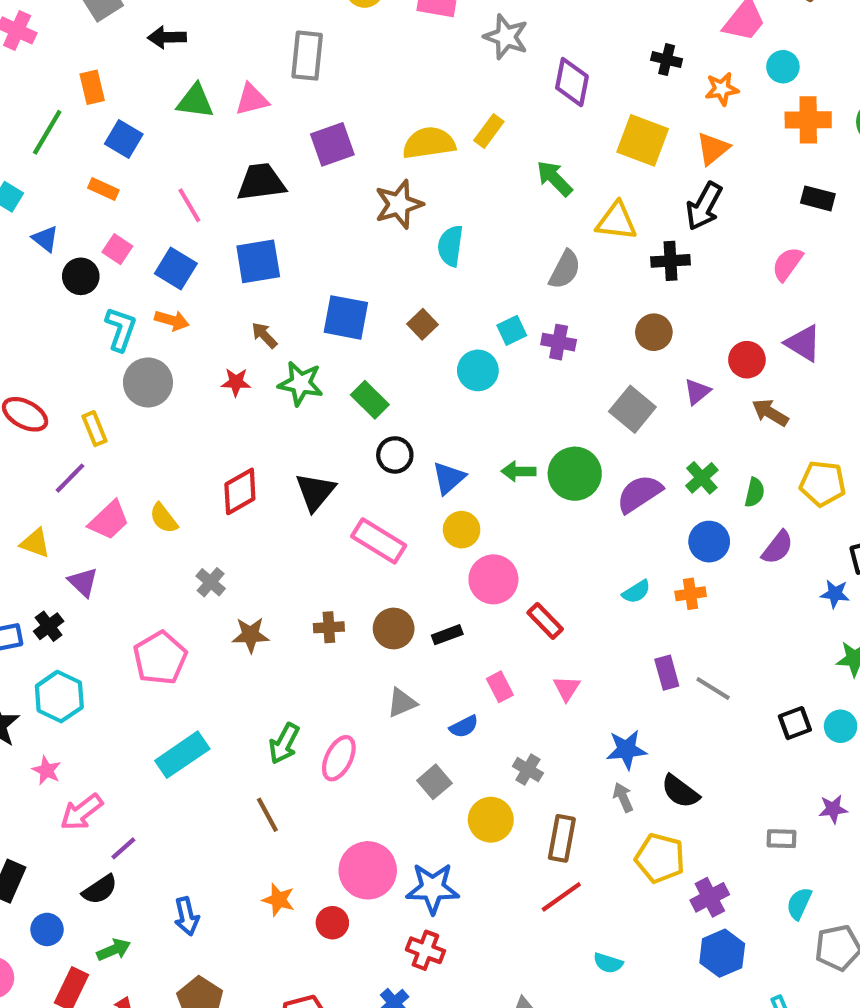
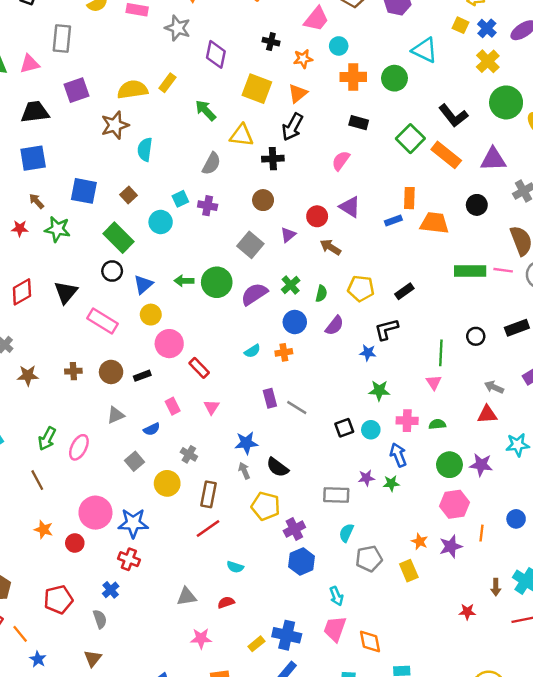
green rectangle: (370, 400) -> (119, 238), moved, size x1.4
gray rectangle: (782, 839) -> (336, 495), size x1.5

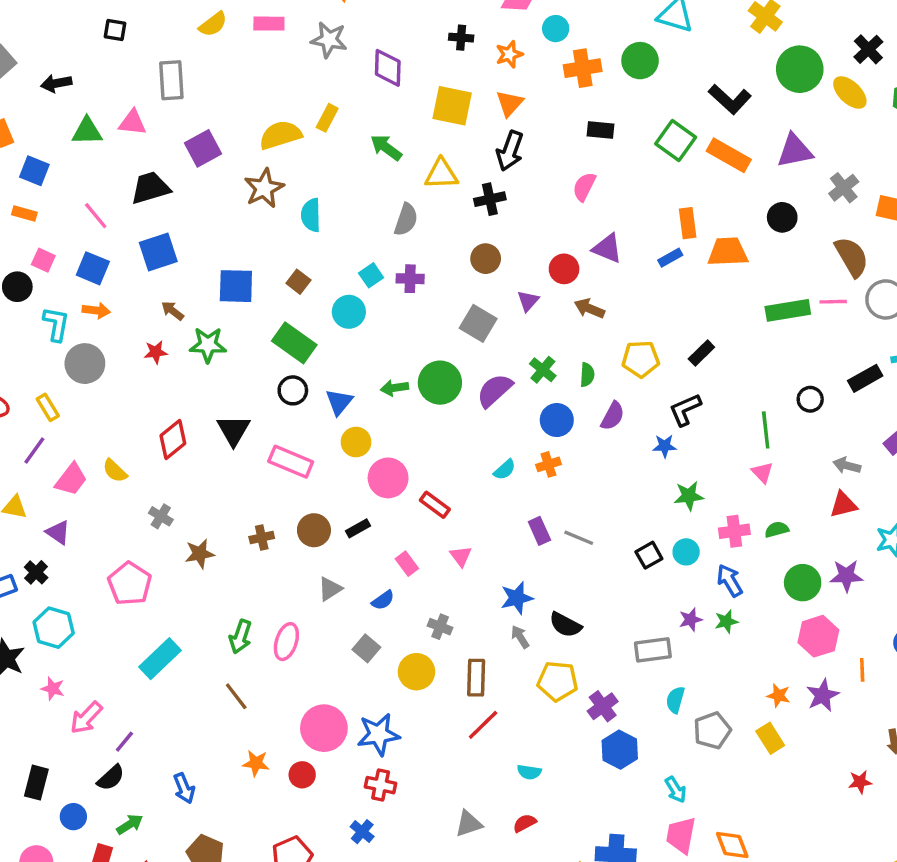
pink triangle: (30, 64) -> (132, 123), turned 30

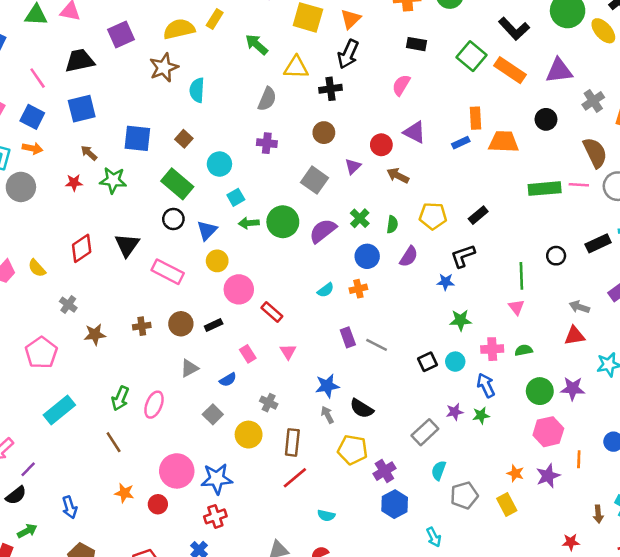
cyan square: (371, 275) -> (236, 197), moved
gray rectangle: (653, 650) -> (425, 432), turned -40
red cross: (381, 785) -> (215, 516), turned -35

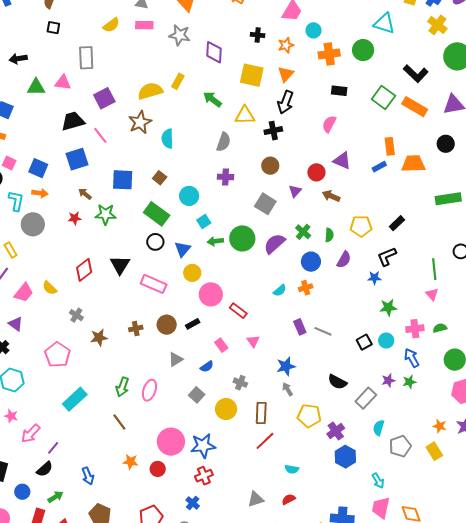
pink line: (38, 78) -> (100, 135), moved
black semicircle: (362, 408) -> (337, 382), moved

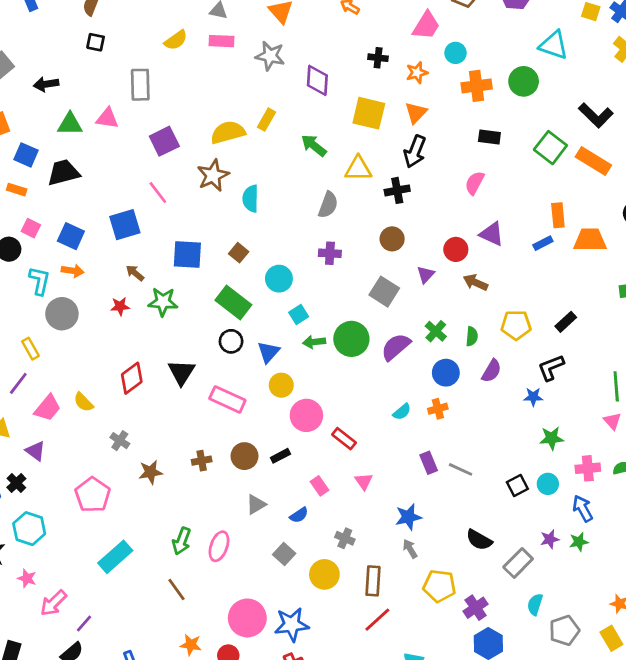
black trapezoid: (73, 121) -> (63, 173), moved

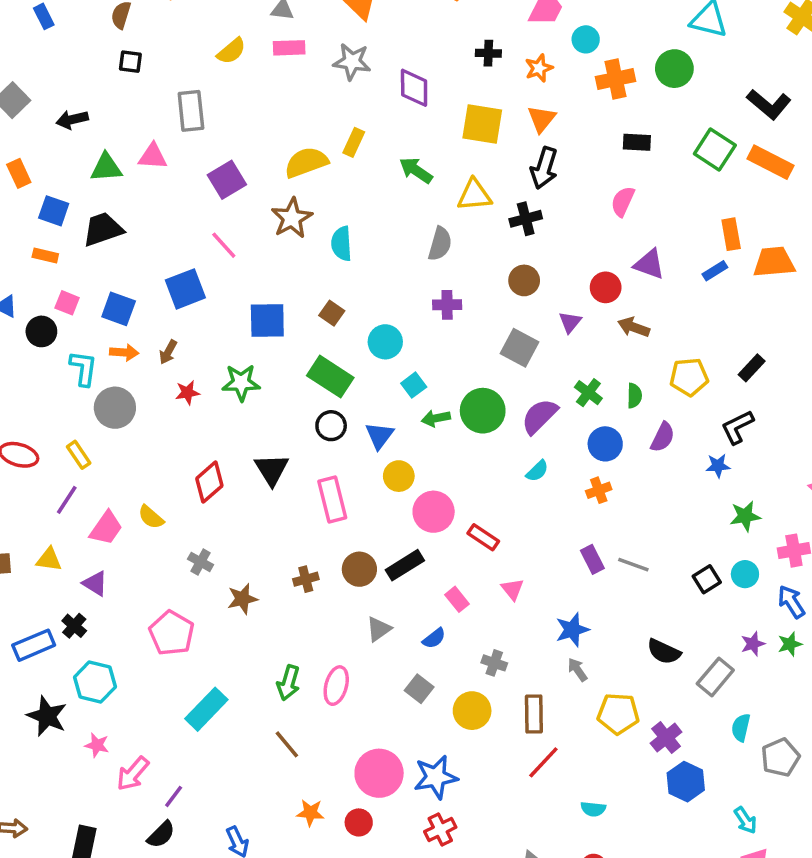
brown arrow: (135, 273) -> (168, 352), moved, turned -96
pink rectangle: (227, 399) -> (332, 499), turned 56
cyan semicircle: (402, 412) -> (537, 471), moved
black rectangle: (280, 456) -> (405, 565), size x1.5

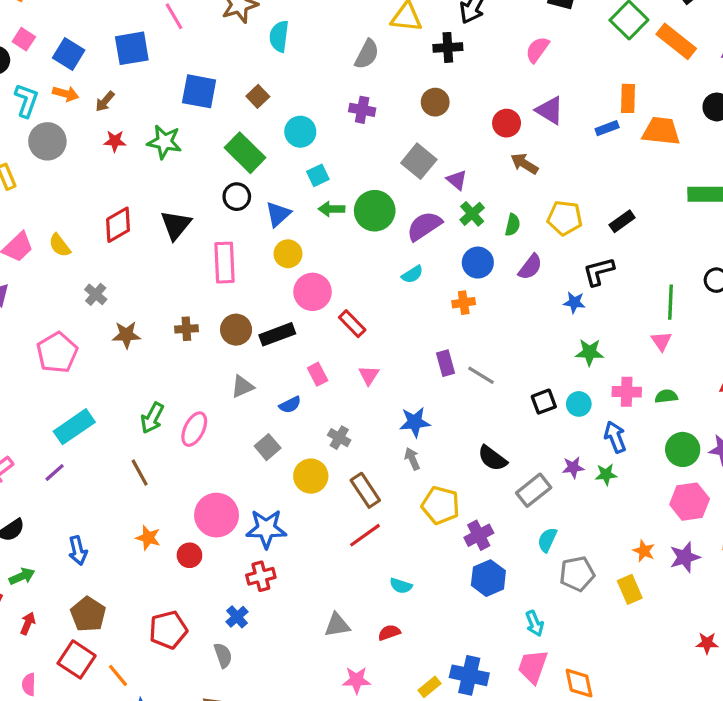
purple triangle: (570, 322) -> (457, 180), moved, turned -40
brown rectangle: (534, 714) -> (365, 490), turned -44
purple line: (174, 796) -> (55, 473), moved

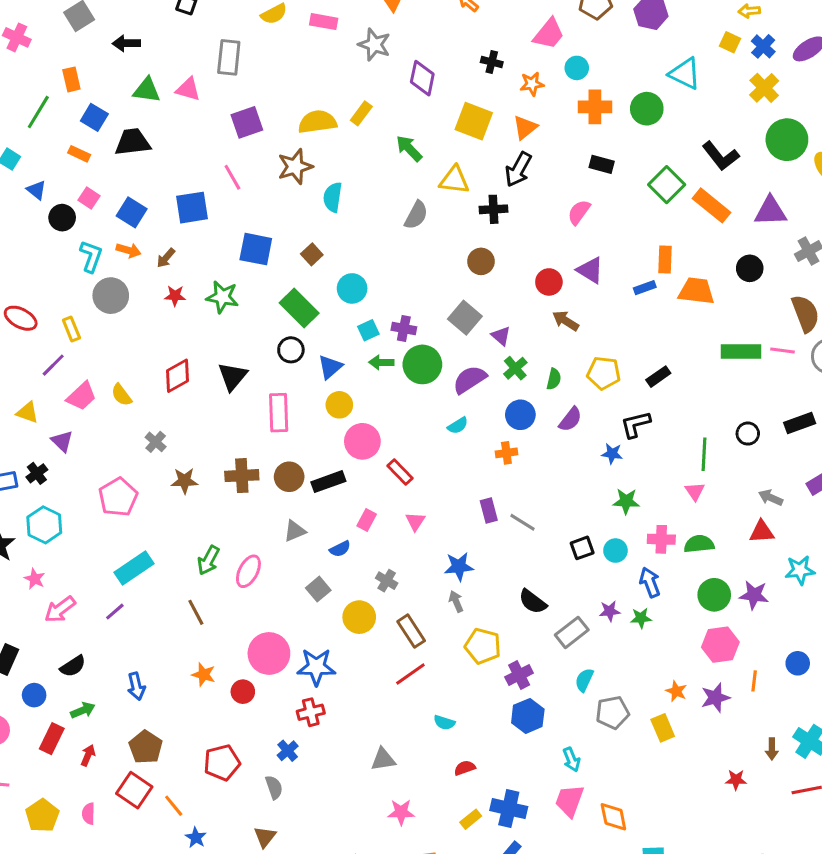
purple cross: (362, 110) -> (404, 328), moved
brown cross: (186, 329) -> (242, 476), size x1.5
pink rectangle: (318, 374) -> (367, 520), turned 55
green semicircle: (666, 396) -> (699, 544), size x1.4
red semicircle: (389, 633) -> (465, 768), moved

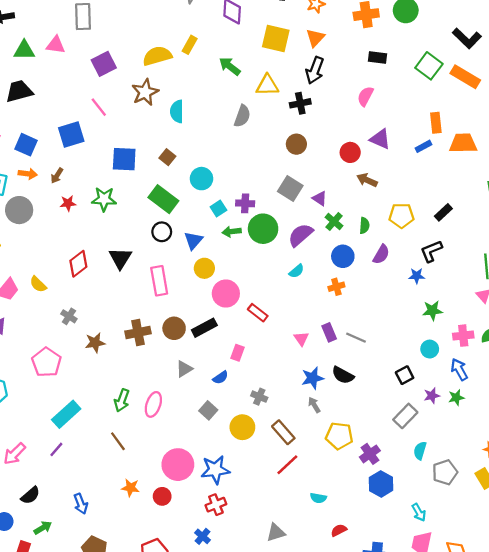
pink triangle: (415, 521) -> (301, 339), moved
black square: (582, 548) -> (405, 375), moved
black semicircle: (533, 602) -> (343, 375), moved

